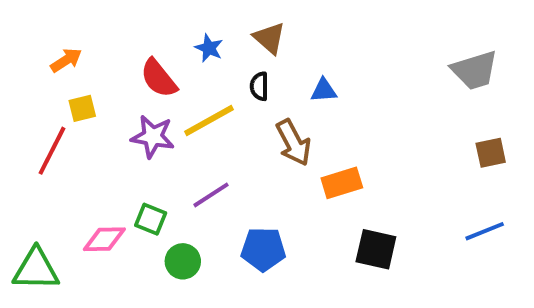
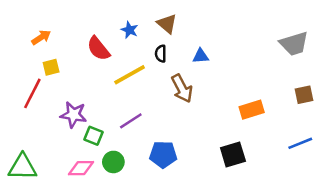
purple star: (153, 137) -> (74, 115), moved
orange rectangle: (342, 183) -> (252, 110), moved
pink diamond: (104, 239) -> (81, 168), moved
black square: (376, 249) -> (233, 154), turned -30

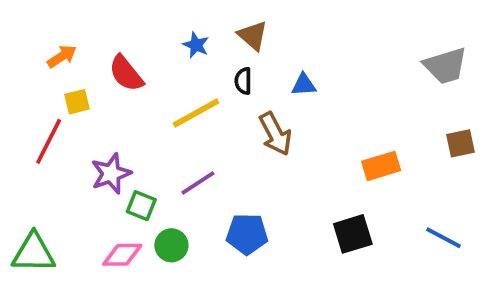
red semicircle: (98, 49) -> (126, 73), moved
purple star: (74, 115) -> (111, 173), turned -30
blue line: (300, 143) -> (444, 238), moved, turned 50

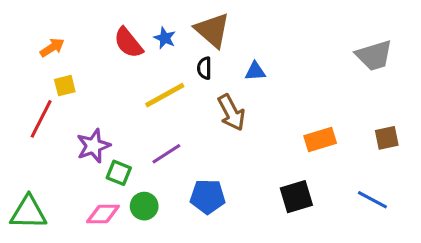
brown triangle: (253, 36) -> (212, 30), size x1.4
red semicircle: (126, 73) -> (128, 43), moved
brown square: (461, 143) -> (387, 138), moved

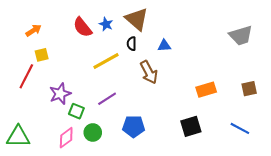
pink diamond: (103, 214) -> (66, 138), turned -35

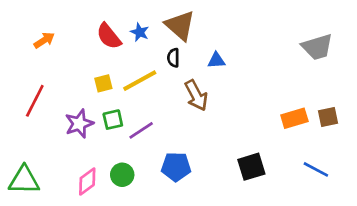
yellow square: (42, 55) -> (103, 83), moved
orange rectangle: (206, 90) -> (294, 118), moved
green square: (76, 111) -> (113, 120), moved, turned -35

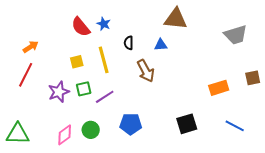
brown triangle: (180, 25) -> (176, 19), moved, turned -35
orange arrow: (44, 40) -> (31, 47), moved
yellow line: (140, 81) -> (104, 60), turned -76
brown square: (328, 117) -> (253, 78), moved

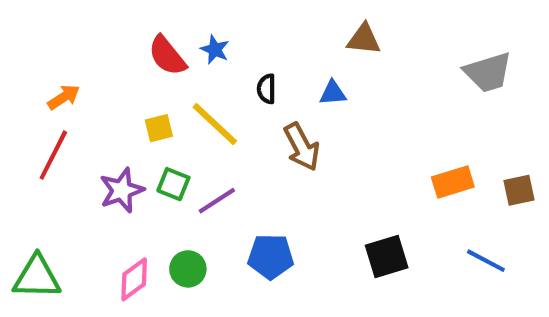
brown triangle: (176, 19) -> (364, 39), size x0.7
yellow line: (104, 60) -> (215, 124), turned -32
brown square: (253, 78) -> (519, 190), moved
green square: (84, 89) -> (173, 184), turned 35

